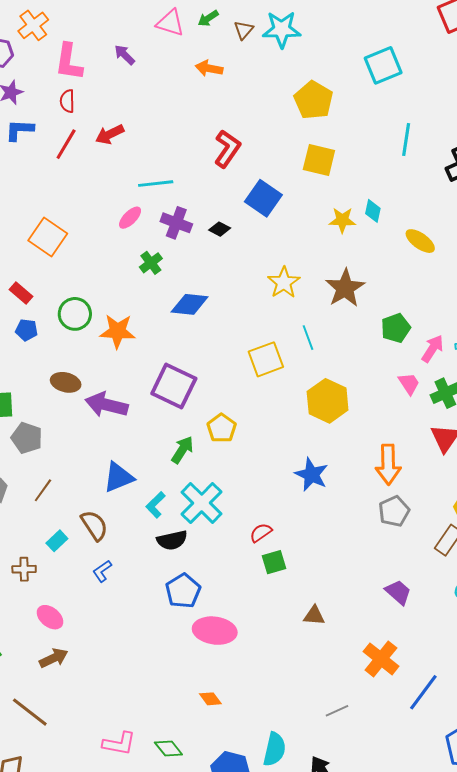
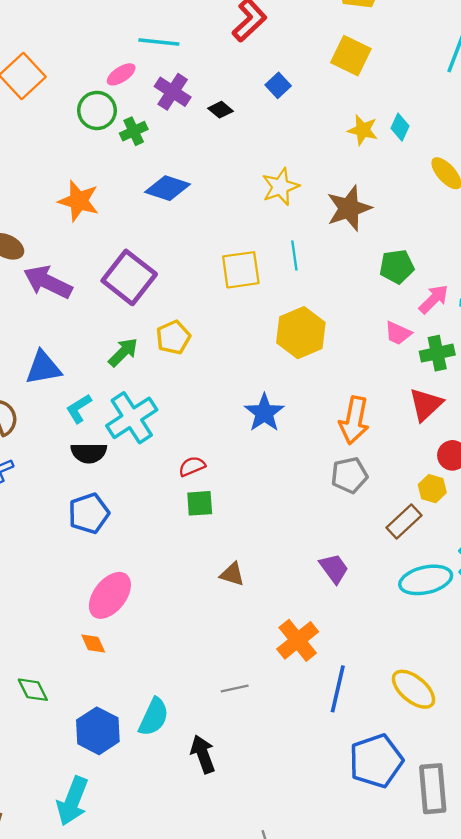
blue square: (263, 198) -> (278, 85), size x0.6
green circle: (75, 314) -> (97, 110), moved
pink trapezoid: (409, 384) -> (398, 333), turned 135
pink ellipse: (215, 631) -> (110, 595), moved, turned -72
blue line: (423, 692) -> (338, 689), turned -36

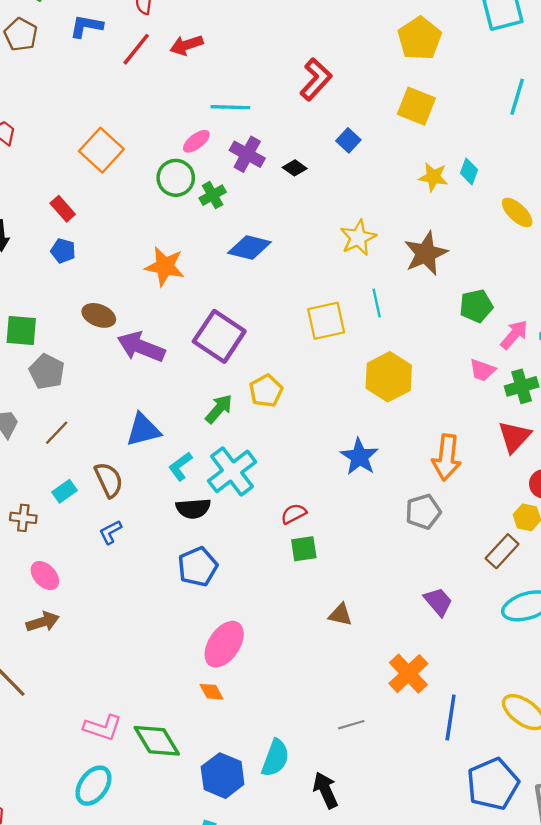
gray pentagon: (349, 475) -> (423, 512), moved
green diamond: (33, 690) -> (157, 741), size x1.5

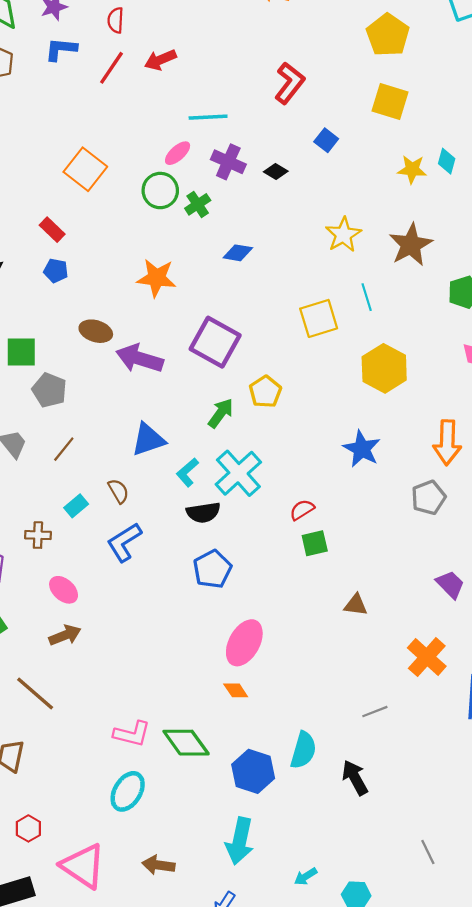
blue diamond: (249, 247) -> (238, 253), size x0.7
brown semicircle: (109, 480) -> (118, 491), size x0.7
blue L-shape: (110, 532) -> (124, 542), size x1.6

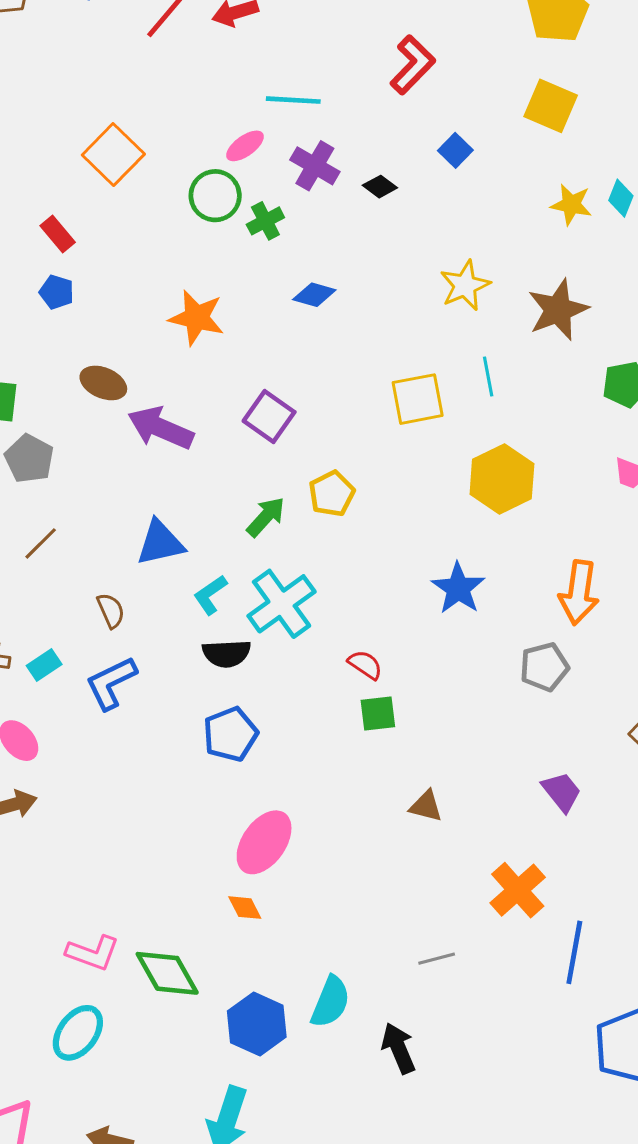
purple square: (215, 342) -> (269, 417), size x0.7
cyan rectangle: (76, 506) -> (44, 665), moved
red semicircle: (302, 510) -> (365, 665), turned 60

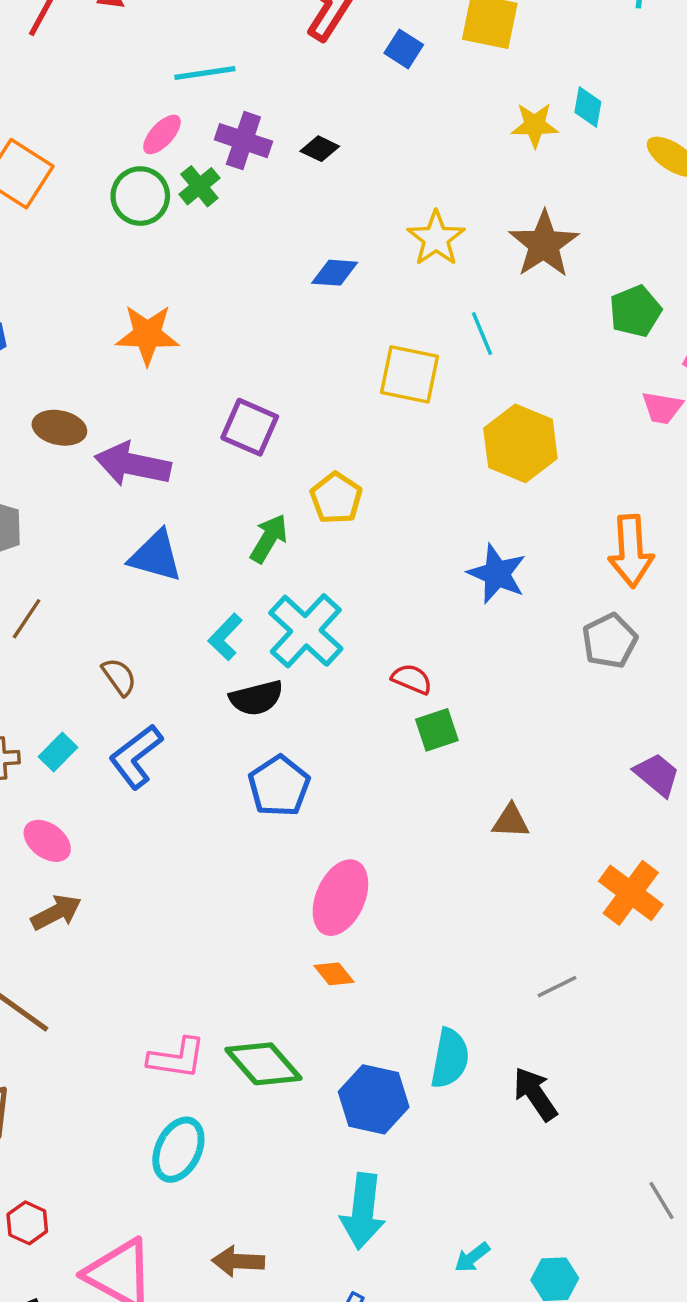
blue square: (455, 150) -> (404, 49), moved
green cross: (265, 221) -> (199, 186), moved
blue diamond: (314, 295) -> (335, 273), moved
yellow square: (418, 399) -> (409, 374), turned 34
blue triangle: (160, 543) -> (156, 556), moved, turned 40

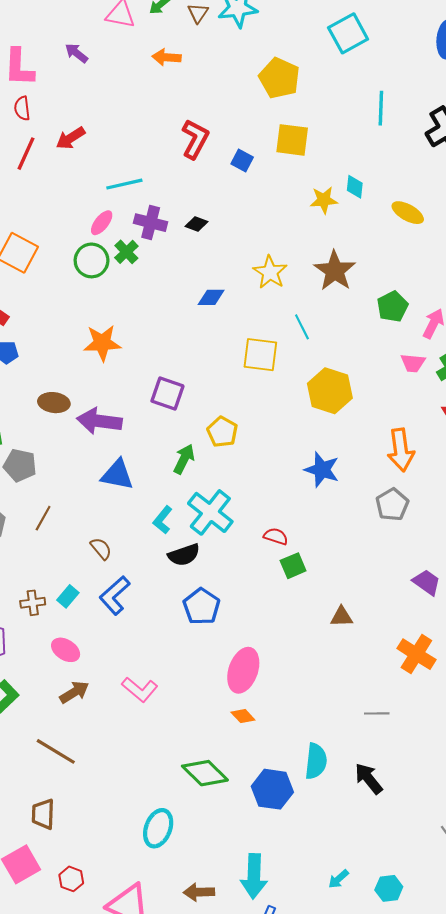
gray line: (557, 987) -> (377, 713), turned 30
pink L-shape: (177, 1058) -> (140, 689), moved, turned 36
cyan arrow: (363, 1211) -> (254, 876), moved

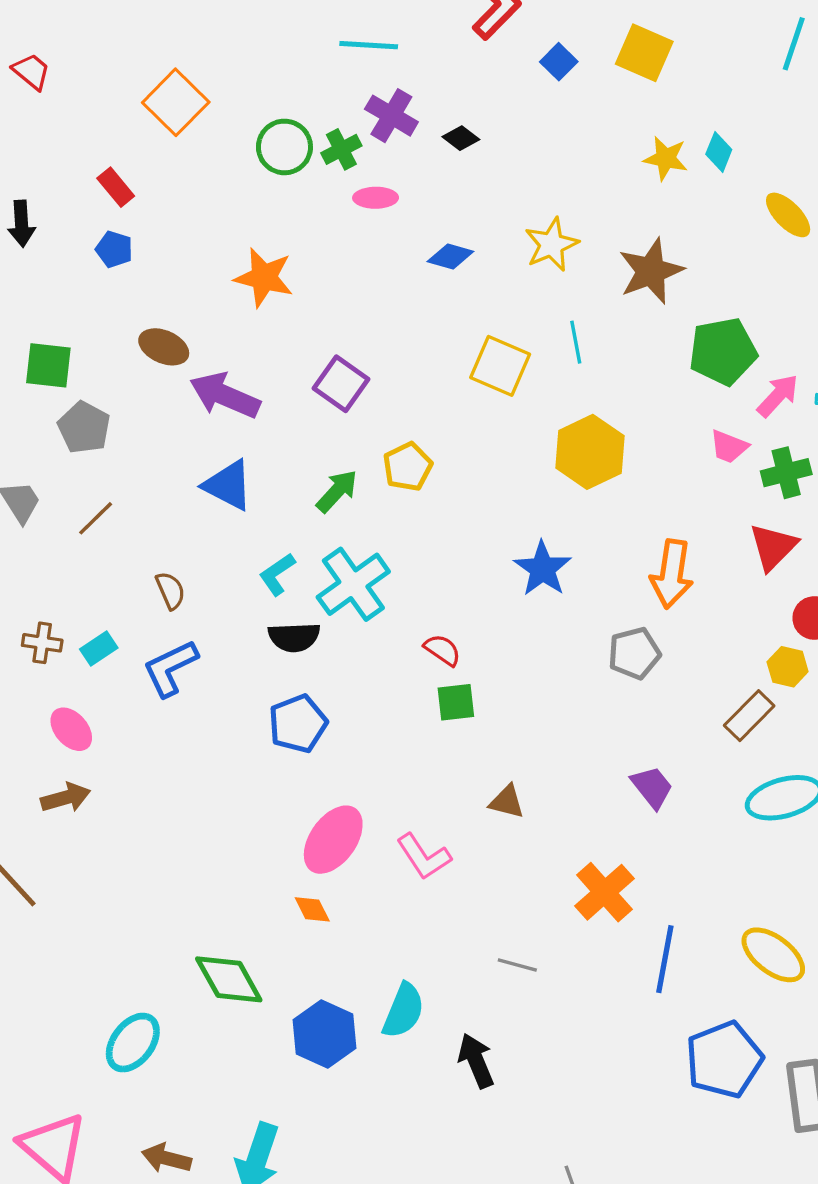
pink ellipse: (102, 223) -> (376, 198), moved, turned 35
green pentagon: (392, 307) -> (723, 351), size x1.4
pink L-shape: (140, 689) -> (424, 857), moved

